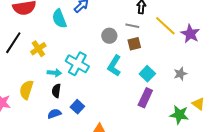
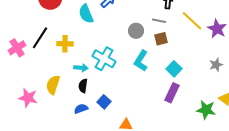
yellow cross: (38, 49) -> (65, 44), turned 35
gray star: (180, 74) -> (216, 65), moved

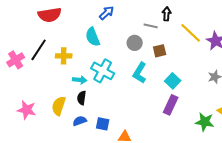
cyan semicircle: (86, 14) -> (93, 37), moved
gray line: (159, 21) -> (151, 26), moved
yellow semicircle: (53, 85) -> (59, 106), moved
blue square: (104, 102) -> (103, 124), moved, turned -32

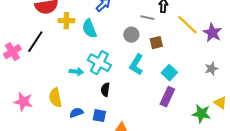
yellow cross: (64, 56) -> (66, 21), moved
black semicircle: (82, 98) -> (105, 90), moved
yellow semicircle: (59, 106) -> (55, 98), turned -30

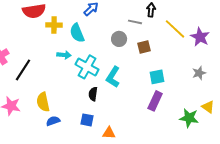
black line: (35, 42) -> (23, 70), moved
cyan L-shape: (136, 65) -> (113, 77), moved
cyan arrow: (76, 72) -> (64, 55), moved
cyan square: (169, 73) -> (157, 77), turned 35
blue semicircle: (76, 113) -> (53, 121), moved

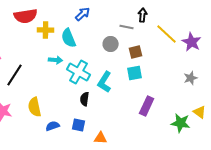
cyan square: (157, 77) -> (135, 73), moved
blue semicircle: (53, 121) -> (53, 126), moved

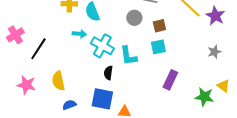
cyan L-shape: (105, 82) -> (128, 56), turned -40
blue square: (79, 125) -> (102, 99), size x1.6
blue semicircle: (53, 126) -> (69, 105), moved

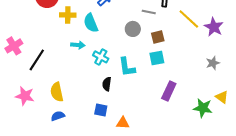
cyan cross: (102, 46) -> (101, 57), size x0.7
blue square: (102, 99) -> (101, 110), size x0.6
blue semicircle: (69, 105) -> (58, 116), moved

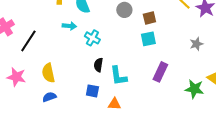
gray star: (213, 63) -> (196, 44), moved
cyan L-shape: (127, 67) -> (118, 76), moved

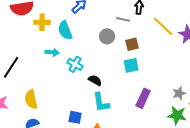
gray star: (196, 44) -> (179, 93), moved
black semicircle: (98, 65) -> (95, 80), moved, turned 112

